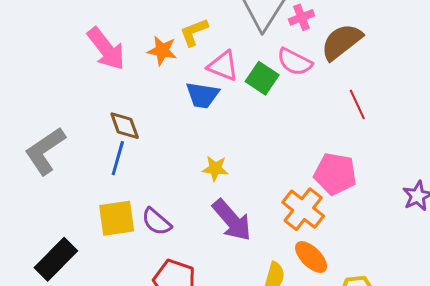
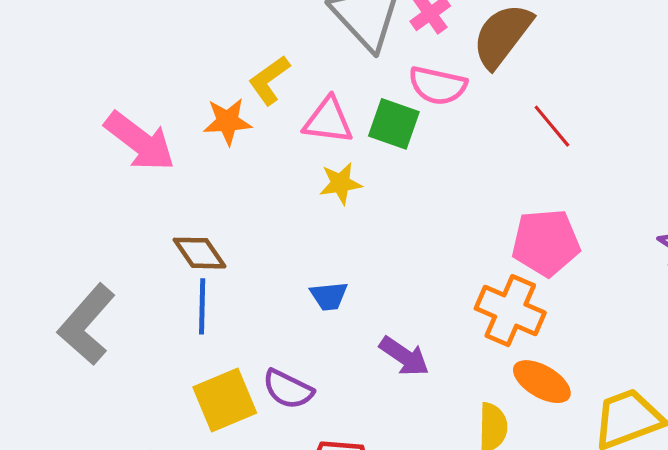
blue trapezoid: (202, 95) -> (329, 296), moved, size x0.7
yellow star: (215, 168) -> (341, 183), moved
purple arrow: (232, 220) -> (404, 356), size x0.7

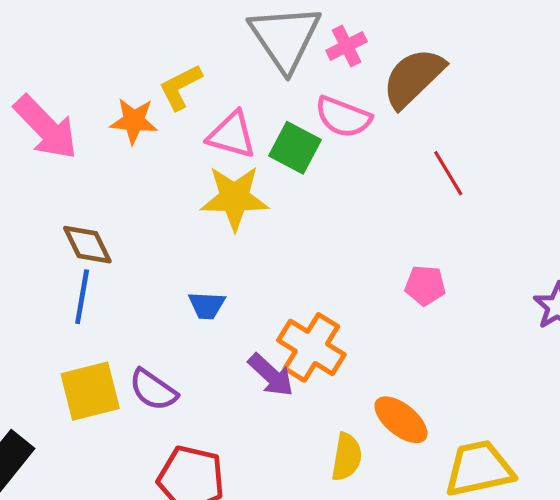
yellow star: (341, 183) -> (234, 198), size x1.6
pink pentagon: (546, 243) -> (425, 285), size x0.6
orange cross: (510, 311) -> (311, 347), moved

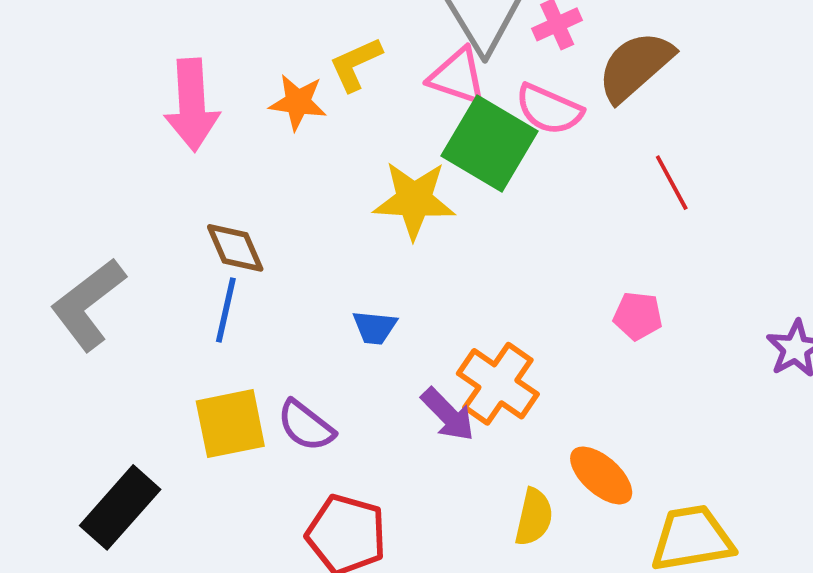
pink arrow: (46, 127) -> (192, 105), turned 38
pink triangle: (232, 135) -> (457, 76), moved
green square: (295, 148) -> (489, 143), size x1.5

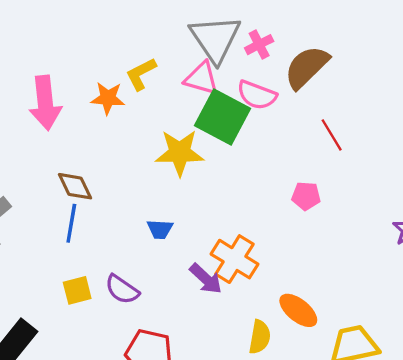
pink pentagon: (638, 316) -> (306, 196), moved
yellow square: (230, 424) -> (77, 290), size x0.7

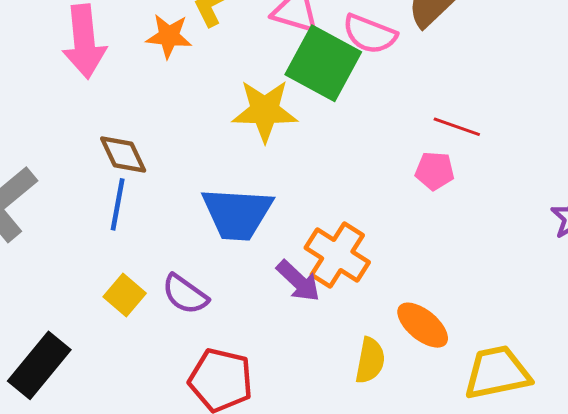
red line: (332, 135) -> (457, 127), moved, turned -40
blue trapezoid: (160, 229) -> (237, 214), size x2.0
yellow square: (77, 290) -> (125, 295), turned -36

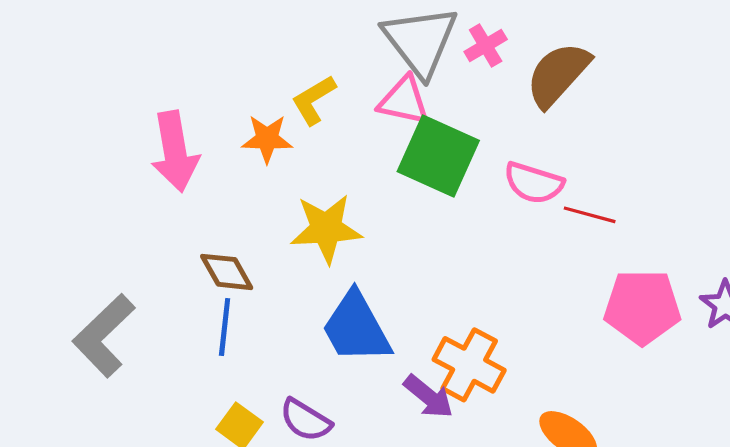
pink semicircle: (370, 34) -> (534, 183), moved
yellow star: (265, 111) -> (326, 229), moved
pink pentagon: (435, 171) -> (642, 307), moved, size x1.8
blue trapezoid: (237, 214) -> (356, 328), turned 62

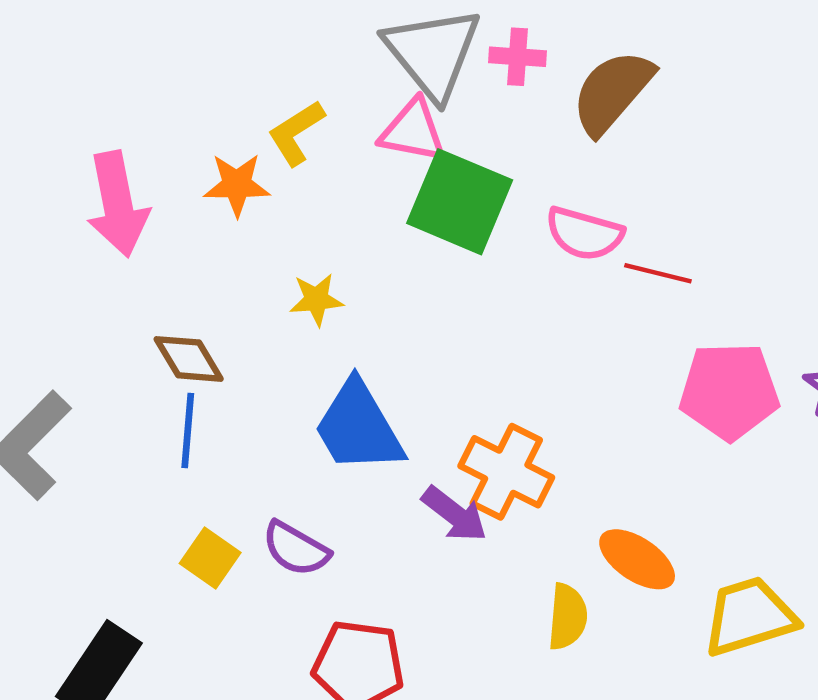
pink cross: (486, 46) -> (517, 57), turned 36
yellow star: (326, 229) -> (316, 300), size x0.6

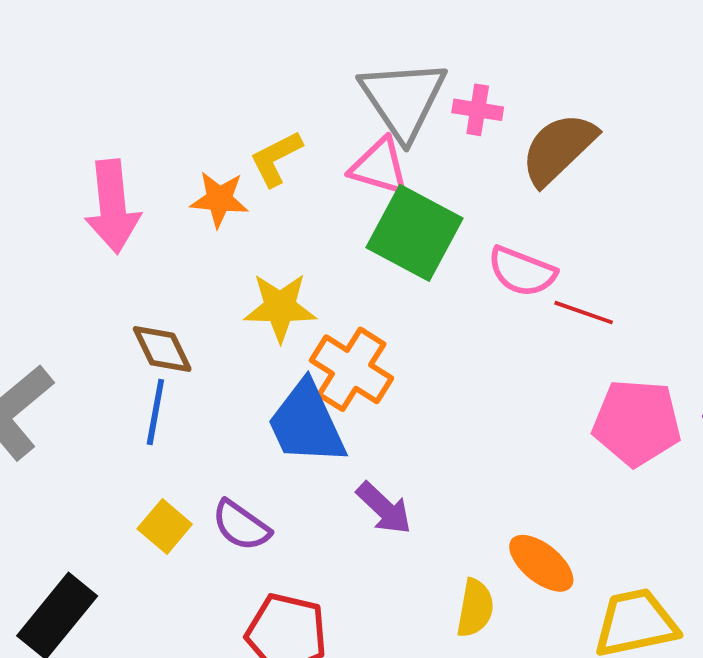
yellow star: (316, 300) -> (280, 307), size x1.5
orange cross: (506, 472) -> (352, 369), moved

